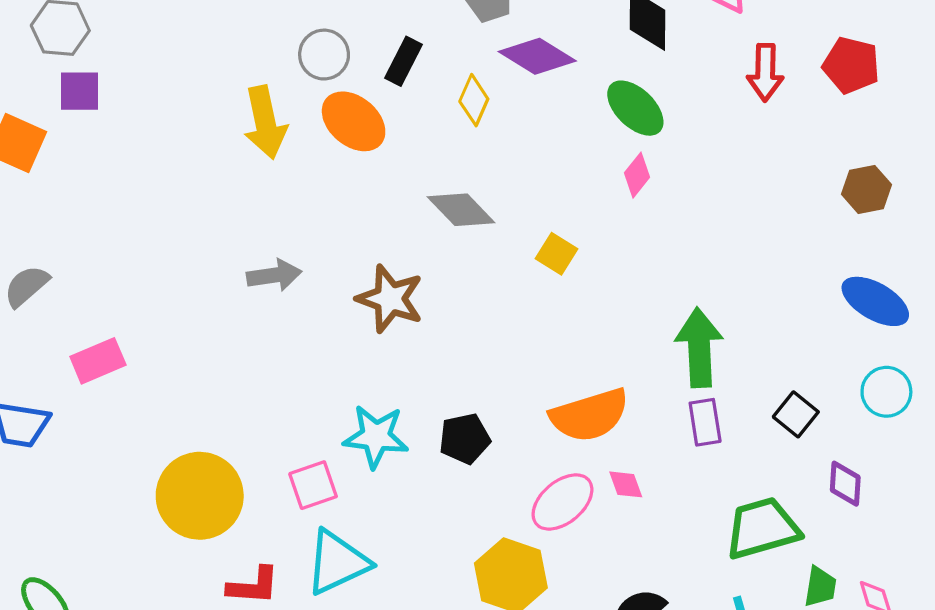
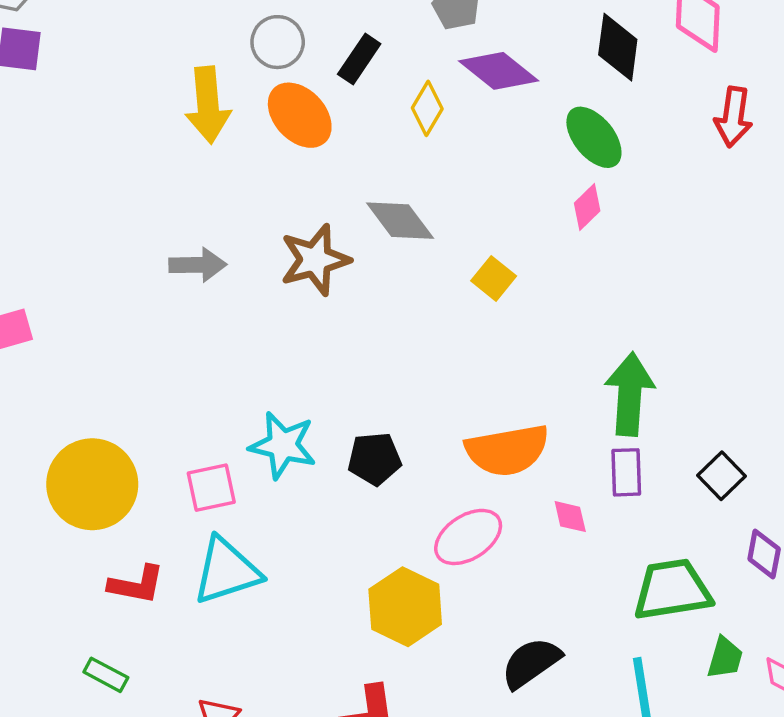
brown star: (390, 299) -> (315, 260), moved, turned 30
pink diamond: (626, 484) -> (570, 517), moved

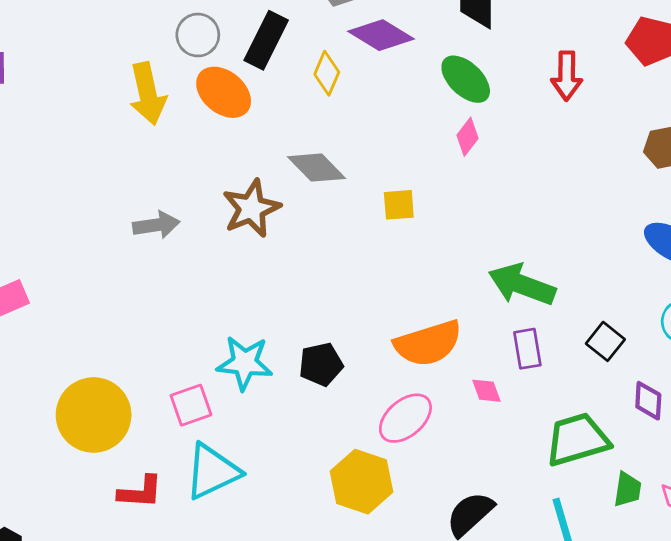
black rectangle: (359, 59) -> (266, 40), size x1.4
red arrow: (733, 117) -> (567, 76), moved
yellow square: (494, 278) -> (399, 205), turned -36
green arrow: (630, 394) -> (522, 285), turned -66

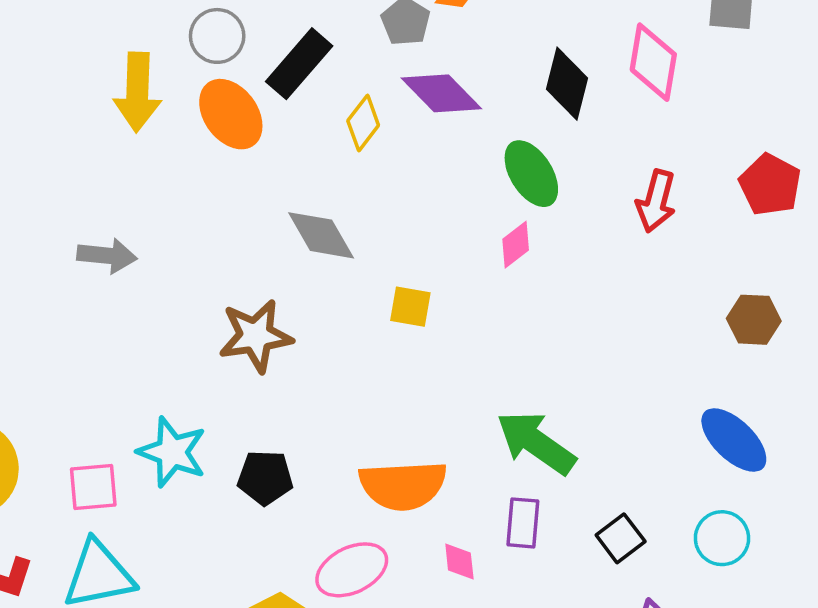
brown star: (251, 208) -> (256, 336), moved

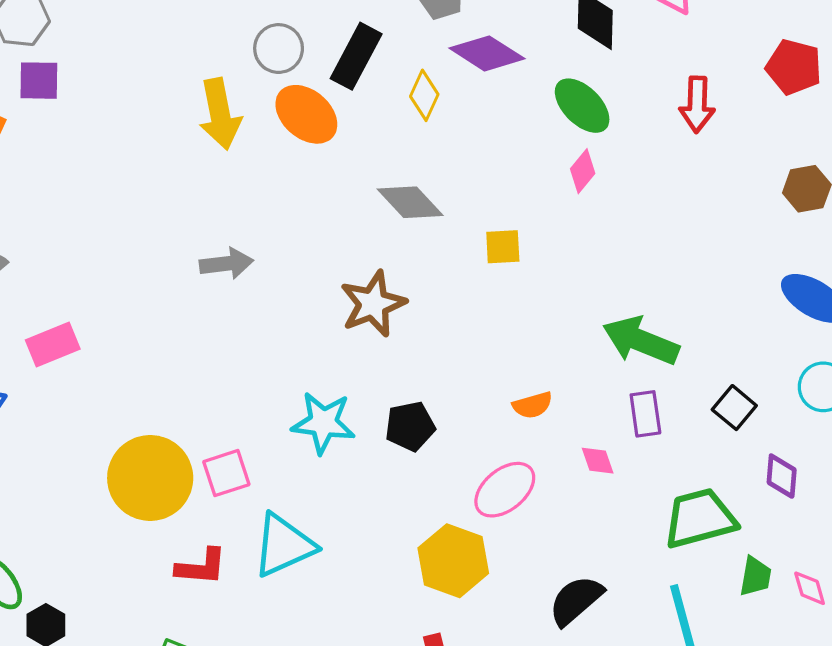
orange semicircle: (403, 485) -> (533, 405), size x0.5
pink square: (93, 487) -> (226, 473), moved

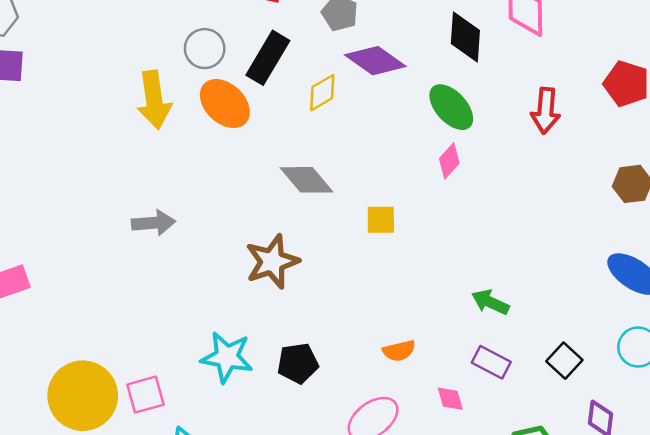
yellow diamond: (424, 95) -> (322, 93), turned 33
green arrow: (641, 341) -> (490, 302), size x0.6
purple rectangle: (645, 414) -> (491, 362), turned -57

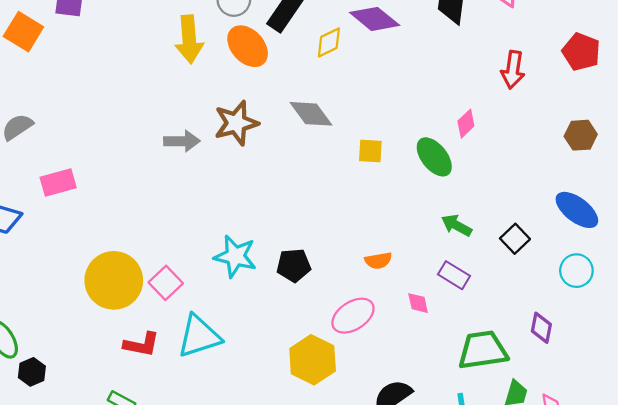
green ellipse: (451, 107) -> (434, 157), moved
pink diamond: (449, 161) -> (466, 124), moved
brown star: (272, 262) -> (236, 123), moved
black square: (564, 361) -> (515, 239), moved
pink square: (145, 395) -> (166, 283), turned -32

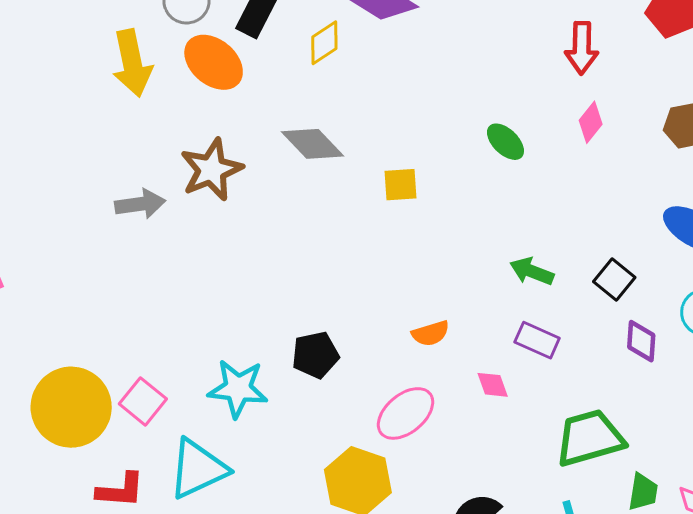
pink diamond: (466, 124) -> (591, 122), moved
green ellipse: (434, 157) -> (505, 142), moved, size x0.7
cyan star: (235, 256) -> (238, 388), moved
purple diamond: (541, 328) -> (641, 341), moved

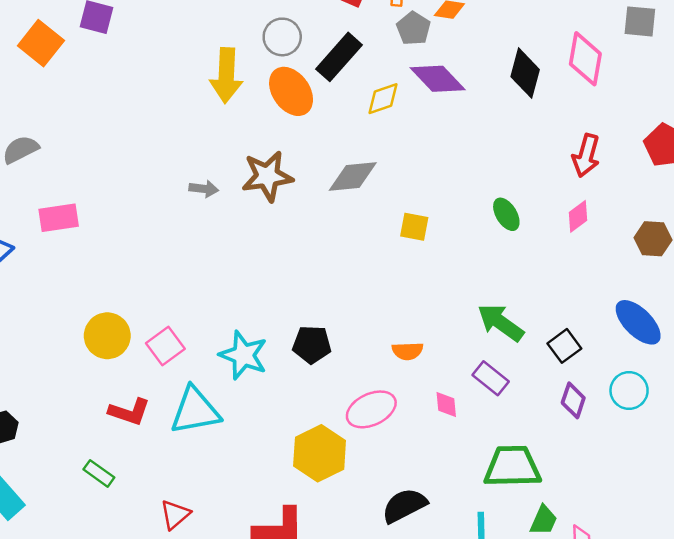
gray diamond: (313, 144) -> (353, 176), turned -66
gray arrow: (140, 204) -> (204, 189), size x0.7
green arrow: (532, 271) -> (501, 323), size x1.4
yellow circle: (71, 407) -> (107, 336), size x0.7

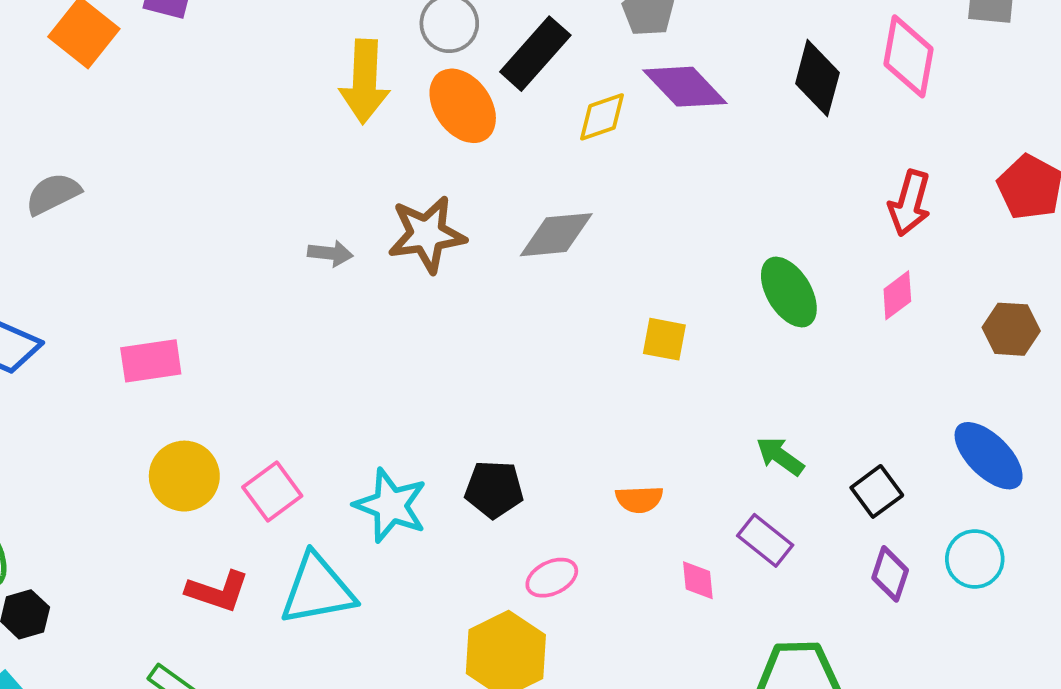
green ellipse: (506, 214) -> (789, 292), size x1.4
pink rectangle: (59, 218) -> (151, 361), moved
yellow square: (414, 227) -> (664, 339), moved
green arrow: (501, 323) -> (780, 456), size x0.7
pink ellipse: (371, 409) -> (552, 578), moved, size x0.7

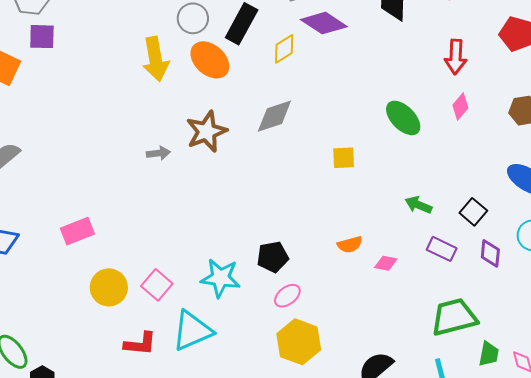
purple rectangle: (765, 540) -> (442, 249), moved
pink ellipse: (552, 578) -> (287, 296), moved
pink diamond: (698, 580) -> (386, 263), moved, turned -60

